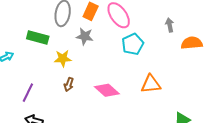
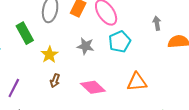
gray star: (85, 36) -> (86, 46), moved
green rectangle: (38, 38) -> (25, 33), turned 45
yellow star: (63, 58) -> (49, 55), turned -30

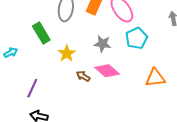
brown arrow: (55, 81) -> (83, 76), moved, turned 104
pink diamond: (93, 87) -> (107, 71), moved

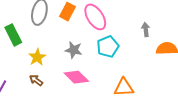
brown arrow: (83, 76) -> (36, 80), moved

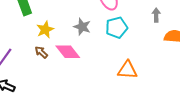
pink diamond: (76, 77) -> (68, 52), moved

